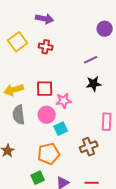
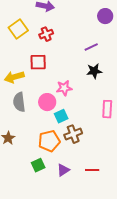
red cross: (46, 47) -> (46, 34), turned -32
red square: (45, 89) -> (38, 62), moved
brown cross: (89, 147) -> (73, 134), moved

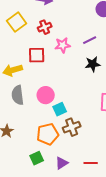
pink star: (64, 88) -> (63, 45), moved

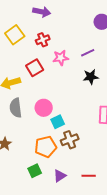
red square: (37, 55) -> (35, 68), turned -30

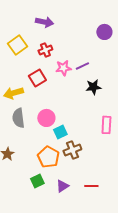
purple line: (88, 53) -> (82, 66), moved
orange pentagon: (46, 147) -> (48, 157), turned -30

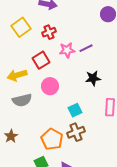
black star: (93, 87) -> (93, 78), moved
gray semicircle: (18, 118) -> (22, 100), turned -96
pink circle: (46, 118) -> (50, 86), moved
cyan square: (60, 132) -> (75, 110), moved

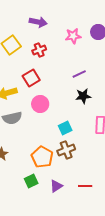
purple line: (86, 48) -> (79, 74), moved
pink star: (67, 50) -> (73, 36), moved

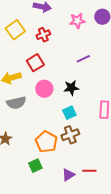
black star: (83, 96) -> (71, 88), moved
purple triangle: (56, 186) -> (68, 175), moved

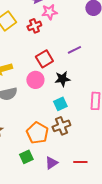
pink star: (77, 21) -> (49, 12), moved
red square: (35, 63) -> (44, 59), moved
purple triangle: (68, 175) -> (51, 163), moved

